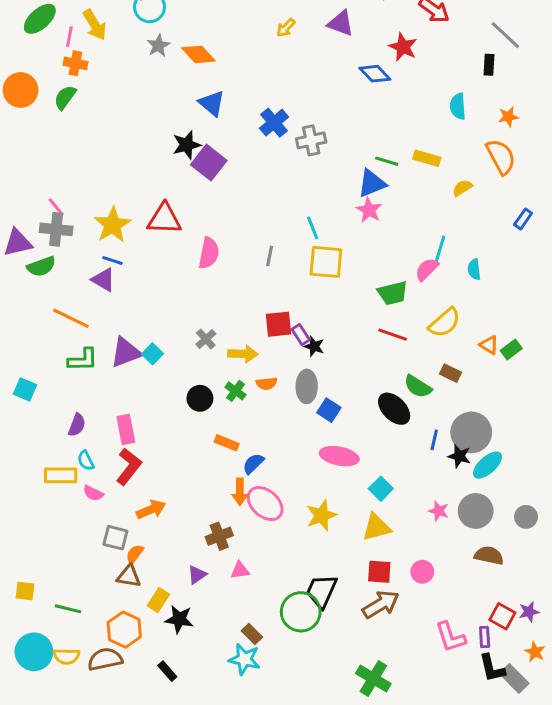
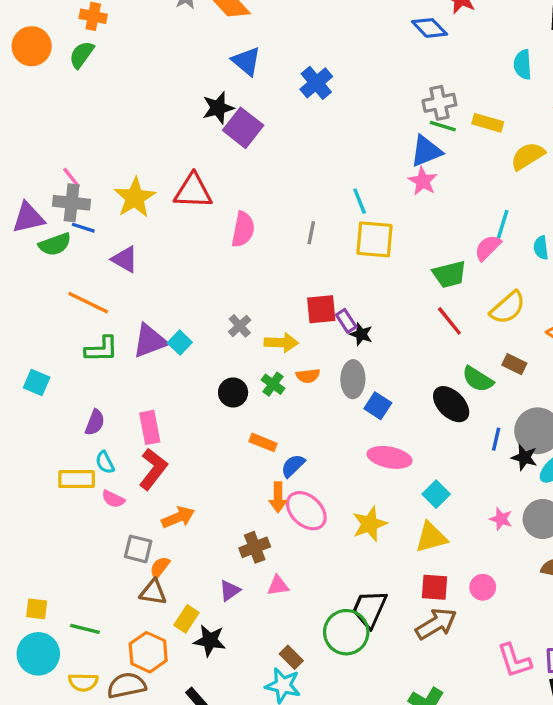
gray cross: (311, 140) -> (439, 103), moved
yellow semicircle: (462, 188) -> (528, 156), size x1.5
blue line: (112, 260) -> (83, 228), moved
red line: (393, 335) -> (449, 321), turned 32
cyan circle: (34, 652) -> (38, 654), moved

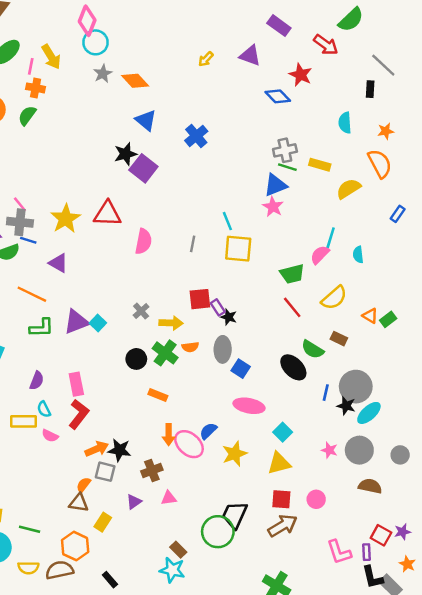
green cross: (273, 384) -> (165, 353), size x1.5
blue semicircle: (293, 466) -> (208, 431), moved
gray square: (138, 549) -> (105, 472), moved
black star: (210, 641) -> (119, 450), moved

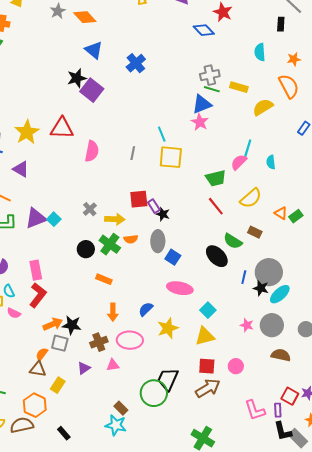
pink ellipse: (189, 444) -> (130, 340), moved, turned -40

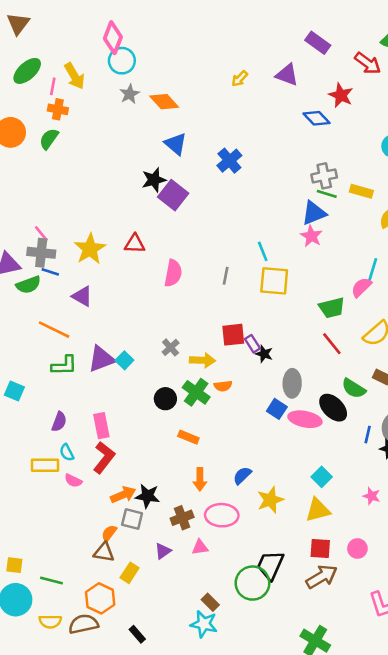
red triangle: (62, 128) -> (135, 244), size x0.7
gray ellipse: (158, 241) -> (292, 383), moved
pink ellipse: (180, 288) -> (305, 419), moved

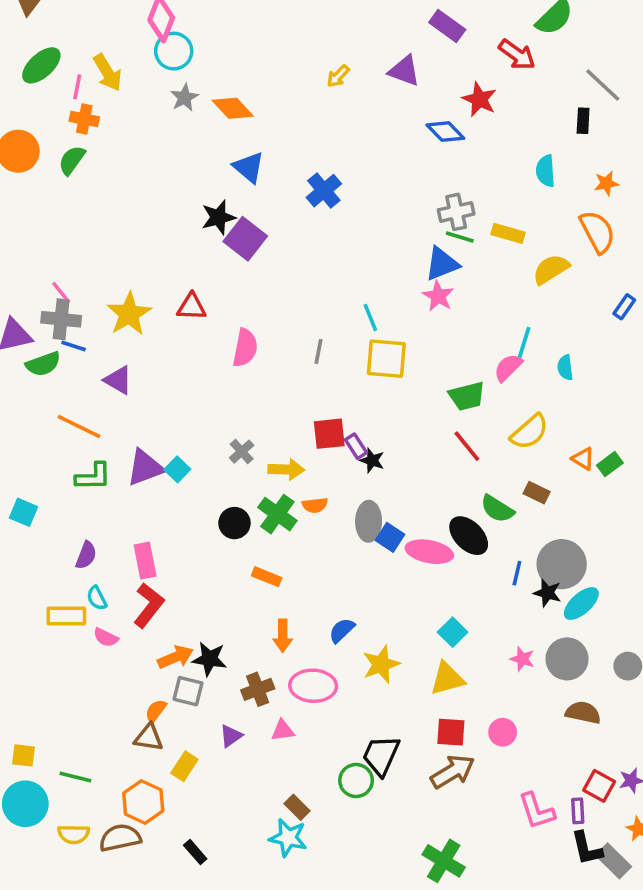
gray ellipse: (292, 383) -> (369, 521), moved
green circle: (252, 583) -> (356, 780), size x0.7

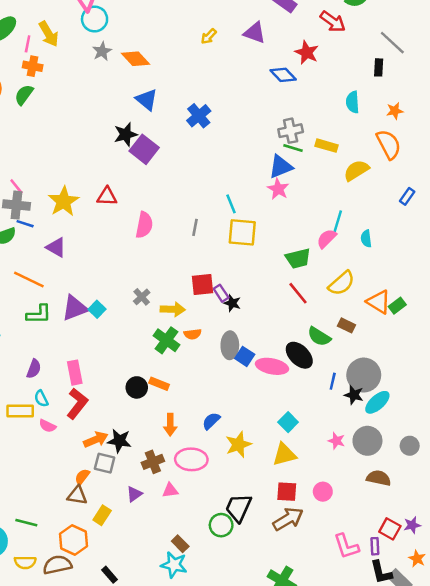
orange triangle: (583, 459) -> (379, 302), size x1.5
black circle: (234, 523) -> (137, 387), moved

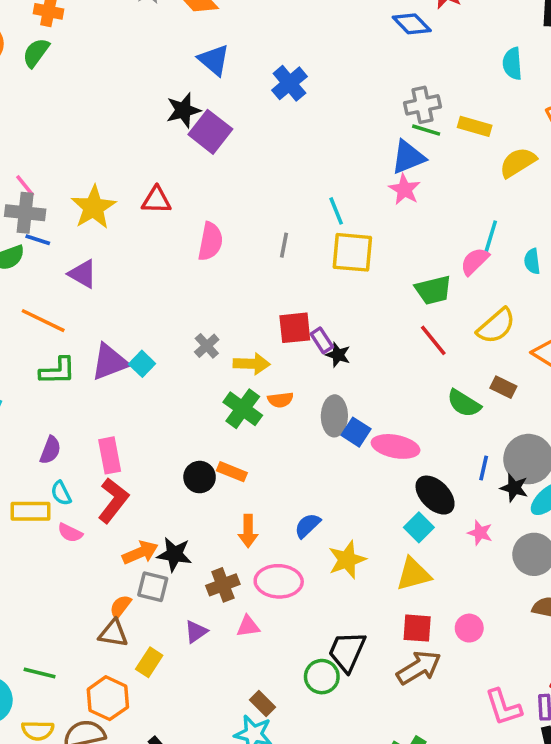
black ellipse: (299, 355) -> (435, 495), moved
pink star: (336, 441) -> (480, 533), moved

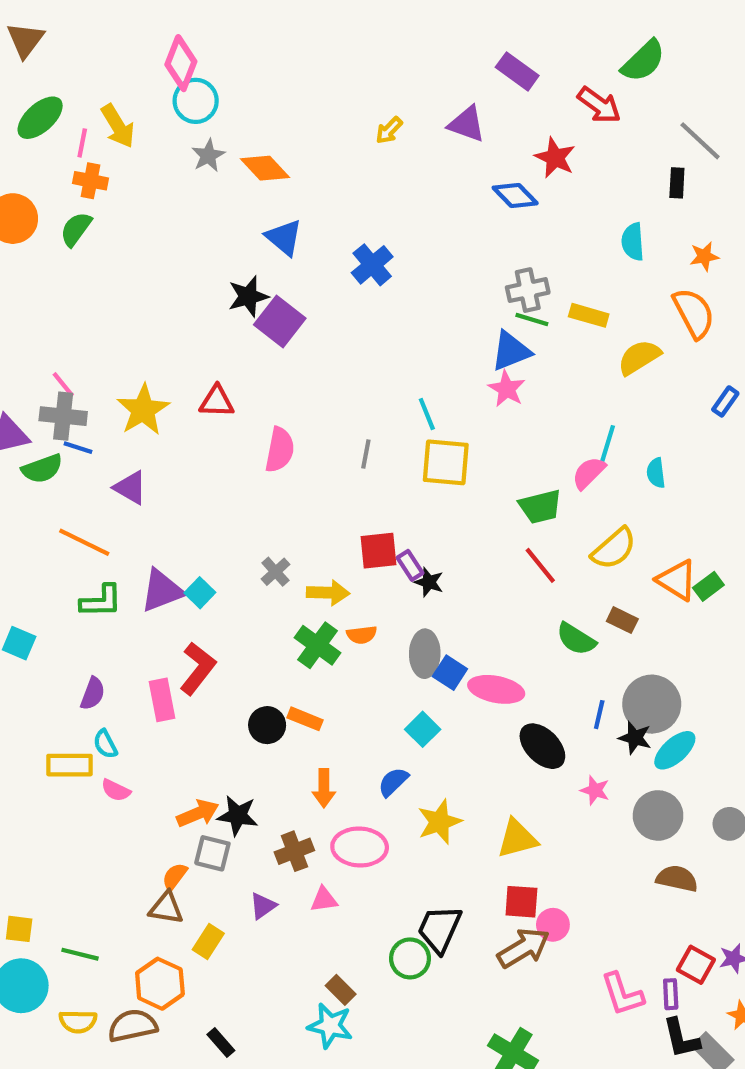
red L-shape: (113, 500) -> (198, 668), moved
cyan square: (419, 527) -> (423, 729), moved
pink circle: (469, 628) -> (553, 925), moved

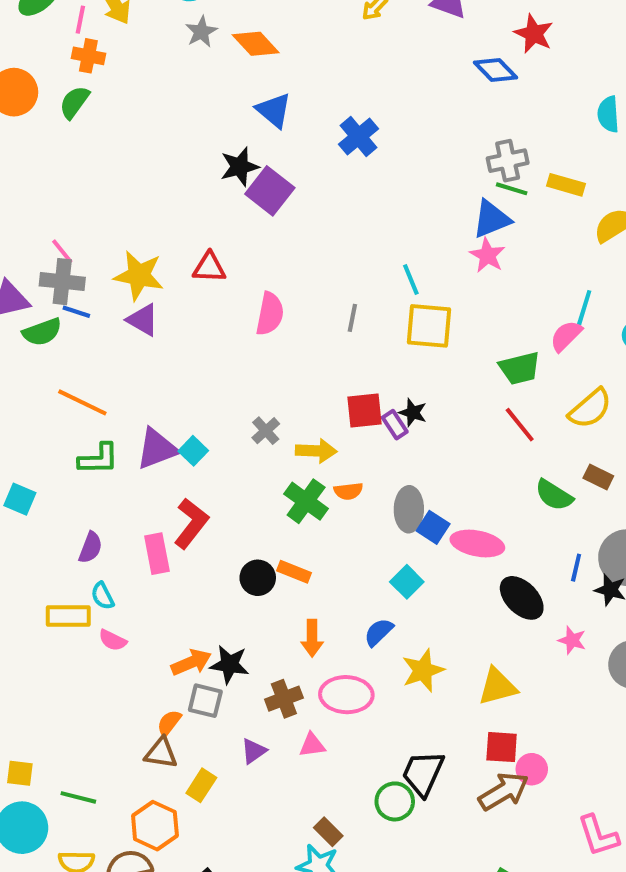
yellow star: (143, 410) -> (139, 275), turned -30
purple triangle: (130, 488) -> (143, 320), moved
black star: (429, 582) -> (413, 413), moved

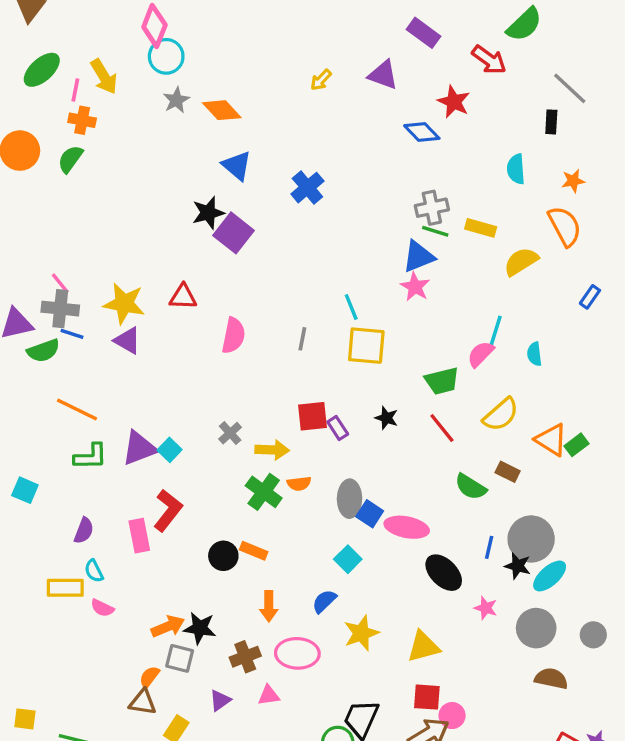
black star: (413, 413) -> (386, 418), moved

